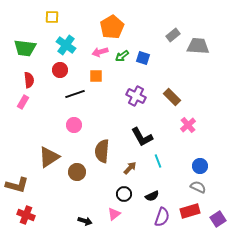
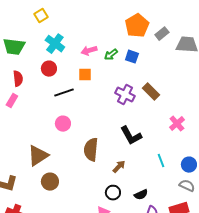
yellow square: (52, 17) -> (41, 16), turned -32
orange pentagon: (112, 27) -> (137, 26), moved
brown rectangle: (172, 97) -> (151, 92), moved
cyan line: (158, 161) -> (161, 161), moved
brown circle: (77, 172) -> (50, 182), moved

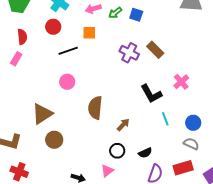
black L-shape: (131, 136) -> (151, 94), moved

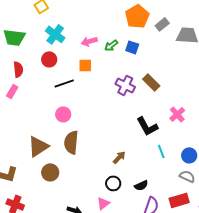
brown semicircle: (95, 108) -> (71, 142), moved

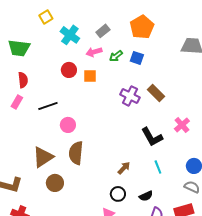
gray rectangle: (162, 24) -> (103, 31), moved
cyan cross: (55, 34) -> (70, 35), moved
red circle: (49, 59) -> (69, 70), moved
black line: (64, 83) -> (48, 106), moved
cyan line: (161, 151) -> (158, 167), moved

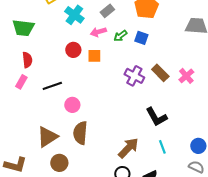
pink cross: (182, 125) -> (186, 76), moved
brown arrow: (124, 168) -> (128, 148), size x1.6

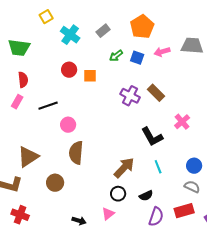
pink arrow: (98, 32) -> (162, 52), moved
pink cross: (186, 76) -> (182, 122), moved
brown triangle: (47, 137) -> (28, 157), moved

